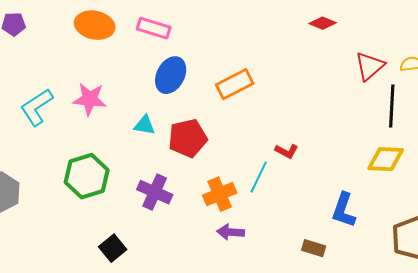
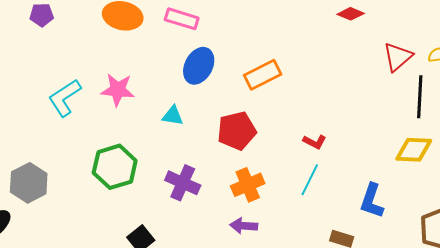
red pentagon: (188, 138) -> (237, 131), moved
cyan line: (259, 177) -> (310, 180), moved
purple arrow: (231, 232) -> (244, 226), moved

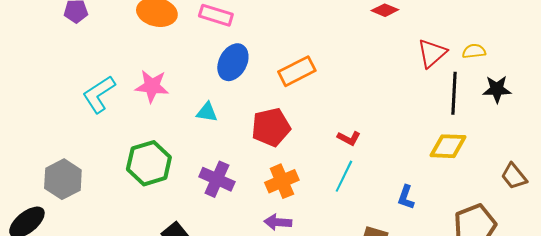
blue L-shape: (372, 201) -> (406, 197), size x0.7

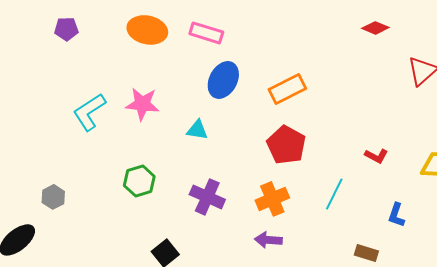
red pentagon: (271, 127) -> (286, 145), moved, turned -30
red L-shape: (349, 138) -> (376, 156), moved
green hexagon: (149, 163) -> (139, 181), size x0.7
gray hexagon: (63, 179) -> (53, 197), size x0.6

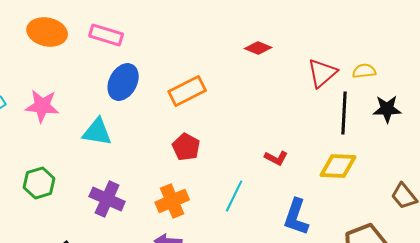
red diamond: (375, 28) -> (258, 48), moved
cyan triangle: (197, 130) -> (97, 132), size x1.4
red pentagon: (286, 145) -> (186, 147), size x0.7
blue L-shape: (396, 215) -> (296, 217), size x1.5

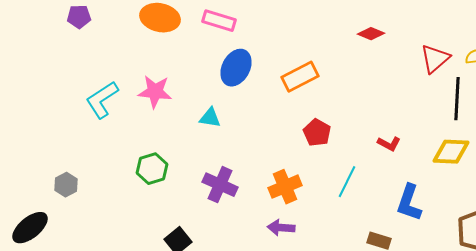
cyan triangle: (97, 132) -> (210, 118), size x0.7
red pentagon: (186, 147) -> (317, 133), moved

